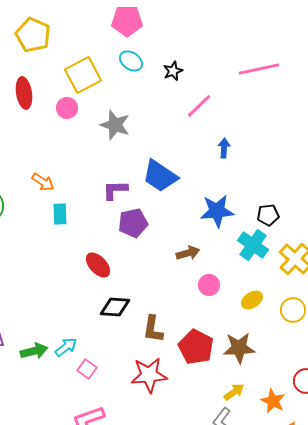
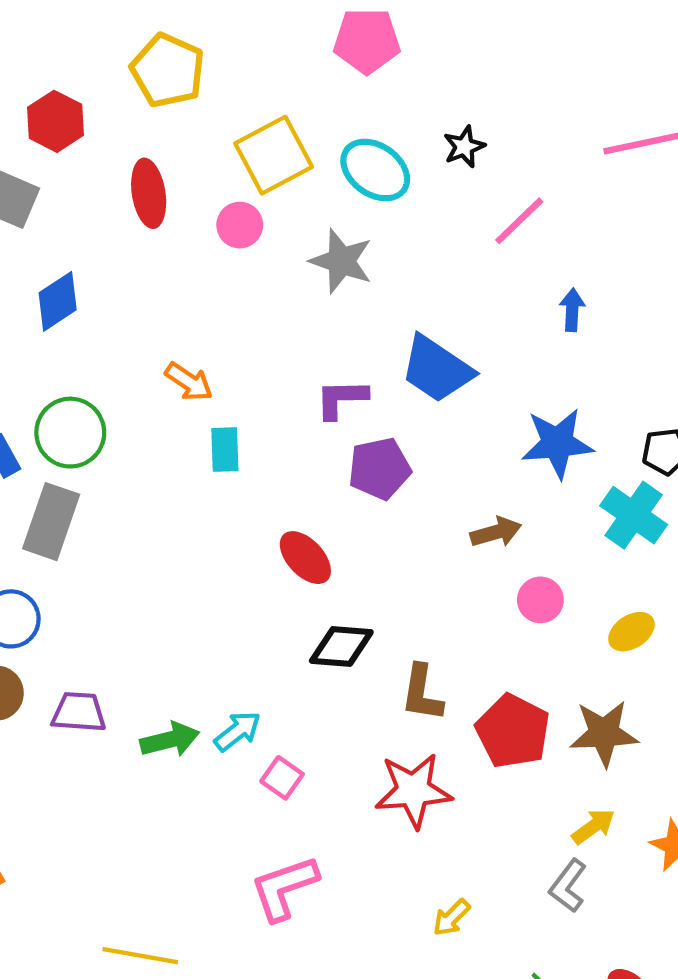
cyan ellipse: (131, 61) -> (375, 170), moved, size x1.4

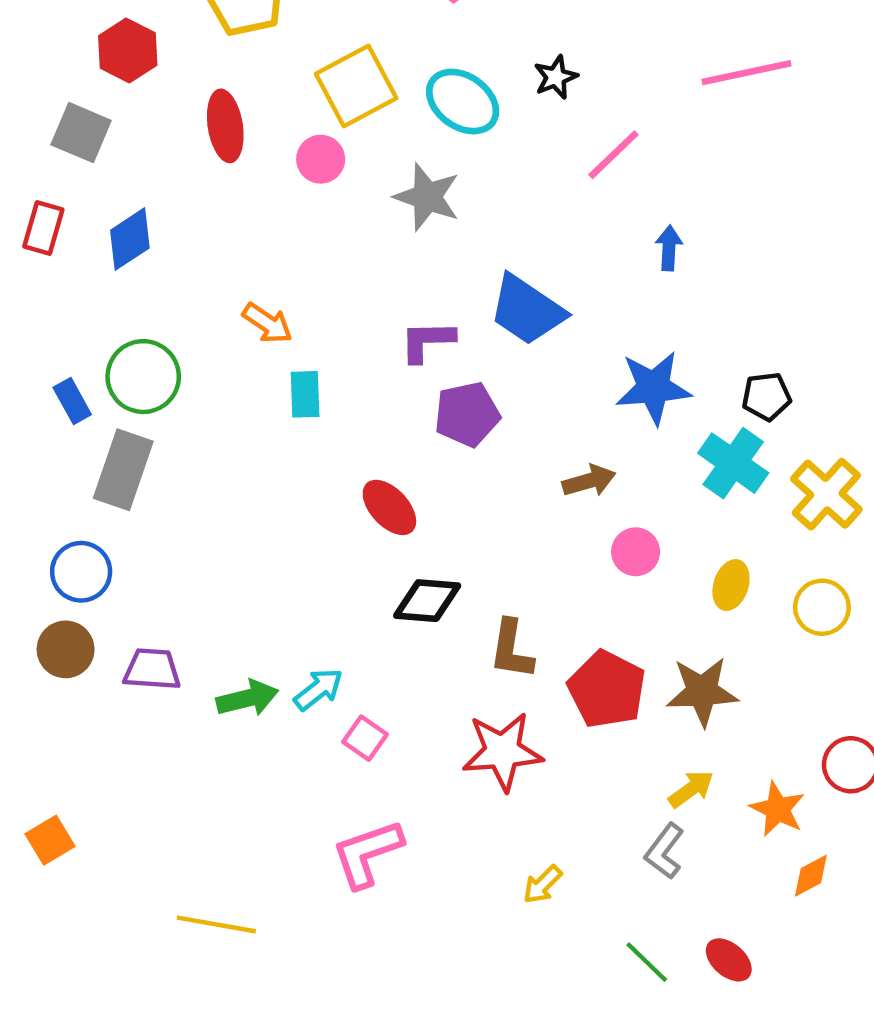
yellow ellipse: (631, 632) -> (731, 585), turned -39

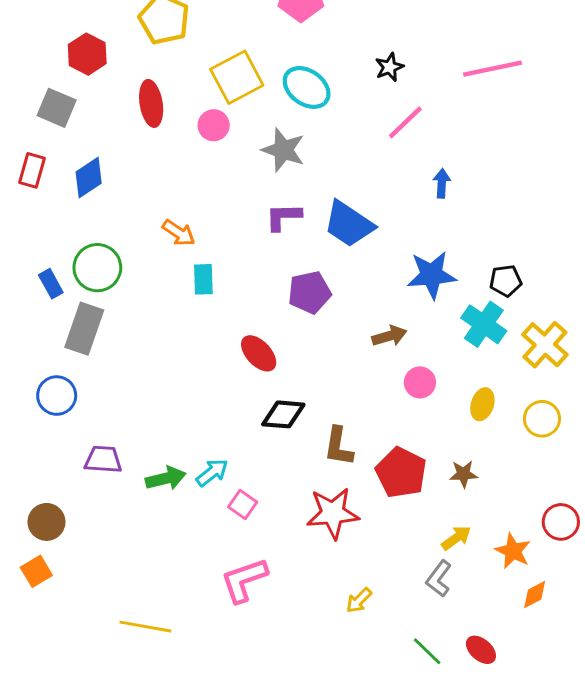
black star: (556, 77) -> (389, 67), moved
purple L-shape: (427, 341) -> (283, 217), moved
brown circle: (66, 649) -> (46, 522), moved
brown star: (702, 692) -> (464, 474), size x0.6

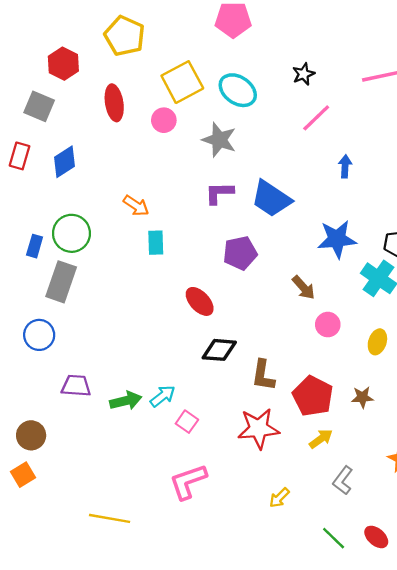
blue rectangle: (51, 284) -> (35, 246), turned 45
brown arrow: (389, 336) -> (304, 288), turned 64
yellow arrow: (456, 538) -> (321, 439), moved

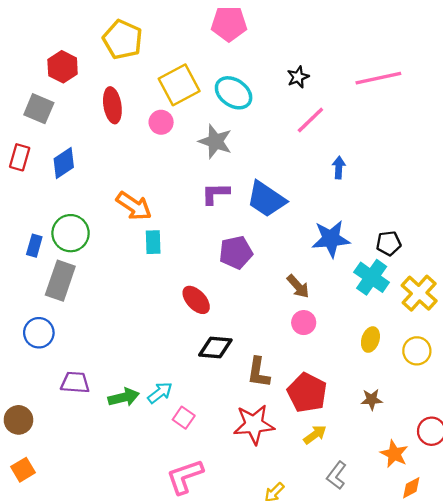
orange arrow: (136, 206) -> (134, 206), size x1.4
pink circle: (328, 325) -> (304, 323), moved
brown star: (362, 397) -> (372, 400), moved
brown circle: (31, 435) -> (18, 420), moved

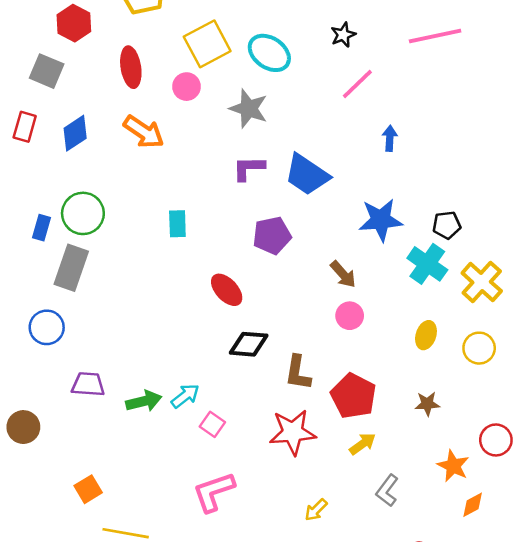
orange arrow: (134, 206) -> (144, 132), moved
orange square: (23, 470) -> (88, 489), moved

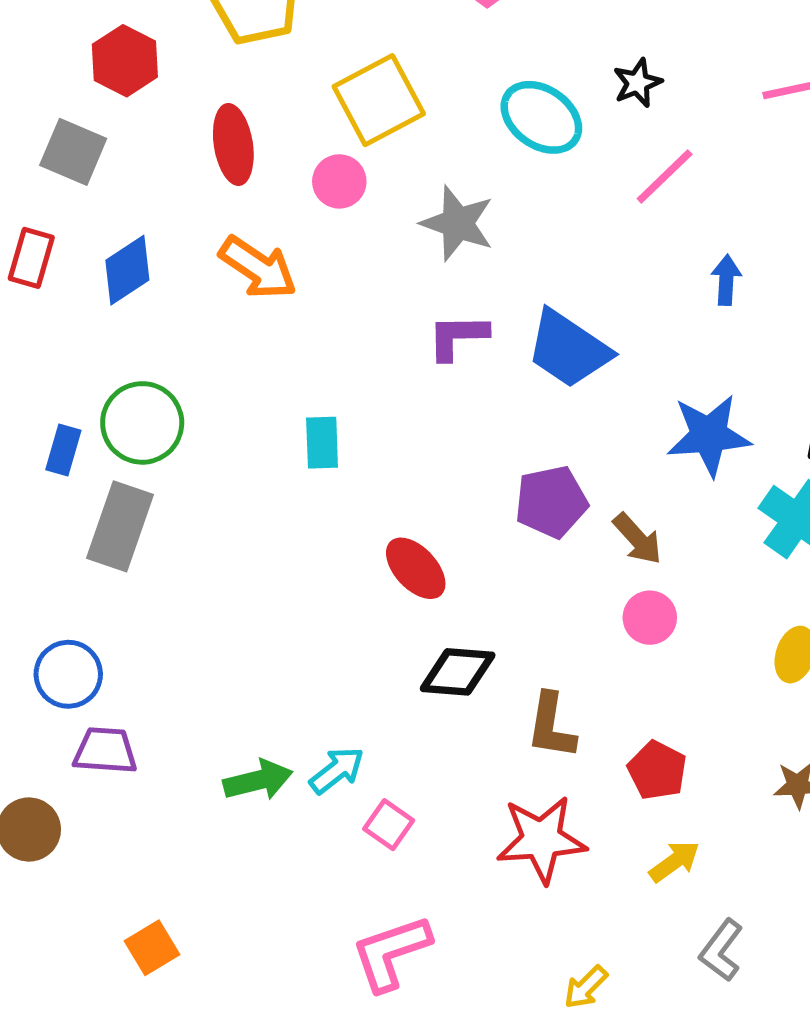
cyan ellipse: (269, 53) -> (541, 117), moved
purple pentagon: (272, 235) -> (551, 502), moved
blue circle: (47, 327) -> (68, 674), moved
purple trapezoid: (88, 384) -> (105, 751), moved
red pentagon: (353, 396) -> (657, 770), size x0.7

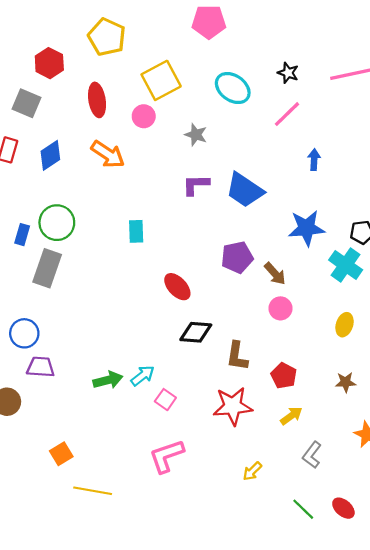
black star: (637, 83) -> (288, 73), moved, turned -30
gray star: (458, 223) -> (196, 135), size x0.7

